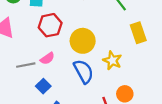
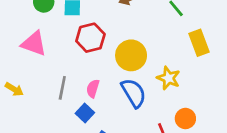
pink semicircle: (47, 58) -> (93, 89), moved, turned 144
gray line: (26, 65) -> (62, 88), turned -66

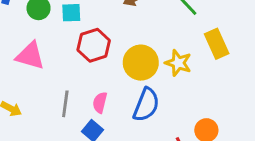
yellow star: (169, 78) -> (178, 63), moved
blue semicircle: (134, 93) -> (146, 105), turned 56

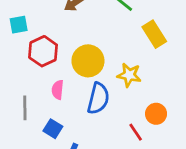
yellow star: (178, 63) -> (129, 75), moved
pink semicircle: (100, 103) -> (58, 90), moved

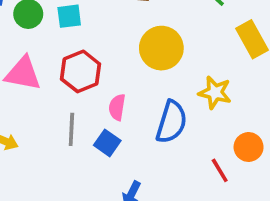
red hexagon: (43, 51) -> (80, 71), moved
yellow circle: (88, 61) -> (161, 48), moved
blue square: (53, 129) -> (107, 143), moved

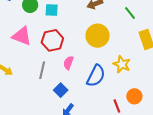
blue square: (107, 143) -> (61, 90), moved

